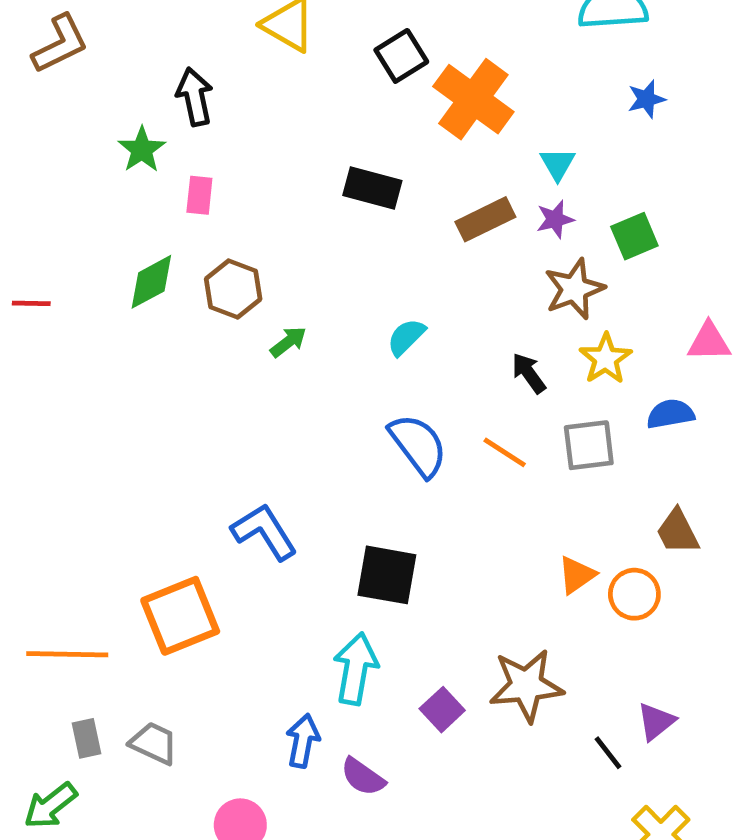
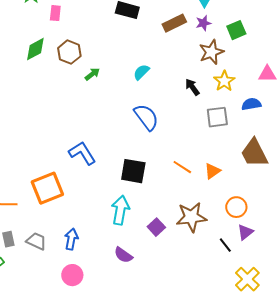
orange line: (505, 452) -> (182, 167), moved
brown trapezoid: (678, 532) -> (254, 153), size x1.5
orange circle: (634, 594) -> (236, 207), moved
blue arrow: (303, 741) -> (71, 239), moved

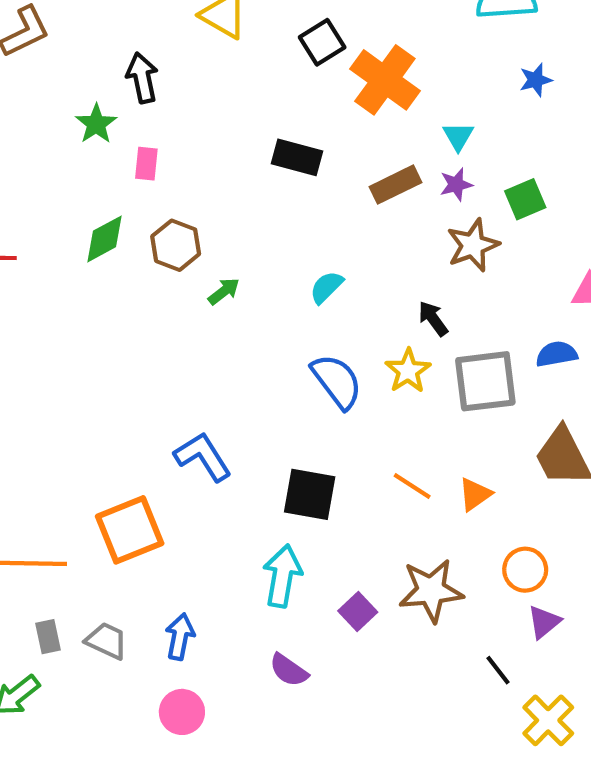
yellow star: (224, 81) -> (408, 371), moved
gray square: (217, 117) -> (485, 381), size x1.4
black line: (225, 245) -> (498, 670), moved

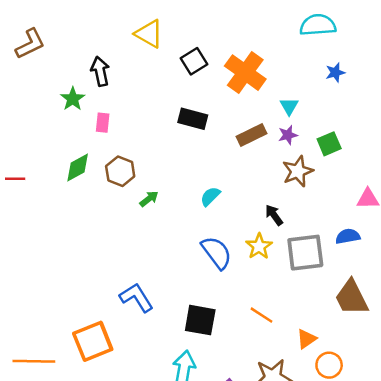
black square: (322, 42) -> (194, 61), moved
orange triangle: (475, 494) -> (307, 339), moved

